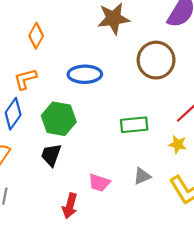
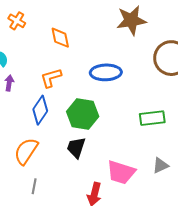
orange diamond: (36, 36) -> (60, 38), turned -40
pink trapezoid: (99, 183) -> (121, 172), size x1.4

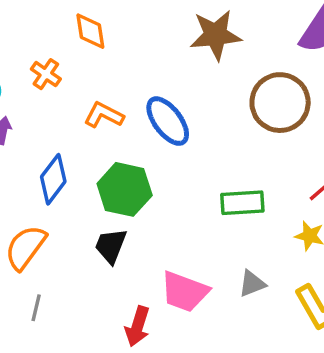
orange cross: (17, 21) -> (46, 74), moved
orange diamond: (60, 38) -> (90, 31), moved
blue ellipse: (106, 72) -> (168, 121), turned 52
orange L-shape: (51, 78) -> (104, 115), moved, turned 40

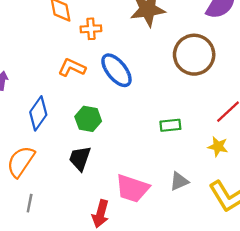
orange cross: (46, 74) -> (91, 29), moved, turned -36
green hexagon: (125, 189) -> (88, 119), size x0.7
green rectangle: (242, 203) -> (170, 125), size x0.7

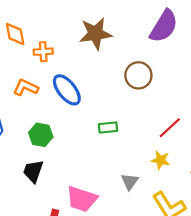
brown circle: (194, 55) -> (138, 75), size x0.7
green rectangle: (170, 125) -> (108, 128), moved
gray triangle: (179, 181) -> (130, 181), moved, turned -30

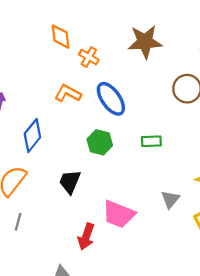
orange cross: (43, 52) -> (89, 57), turned 30
green hexagon: (41, 135) -> (100, 142), moved

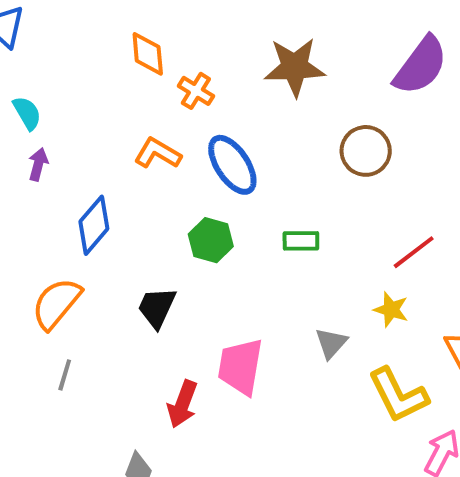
pink trapezoid: (119, 214) -> (240, 367), turned 76

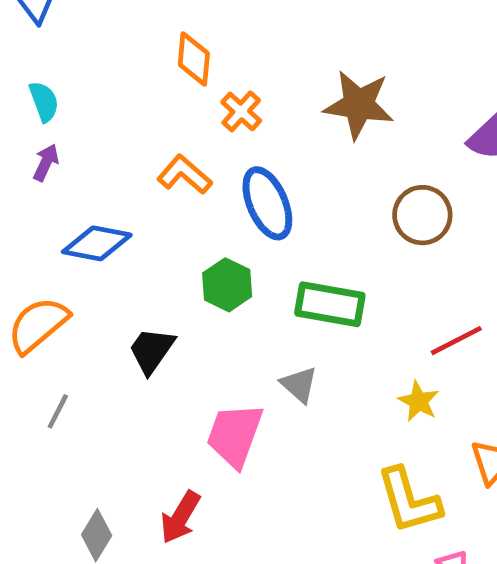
blue diamond: (94, 225) -> (97, 243), turned 50
green rectangle: (301, 241) -> (330, 304), size x1.6
gray triangle: (331, 343) -> (299, 385), moved, turned -40
gray line: (65, 375) -> (58, 411), moved
red arrow: (183, 404) -> (180, 517), moved

